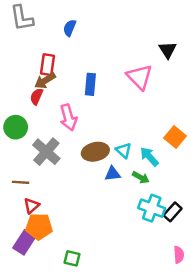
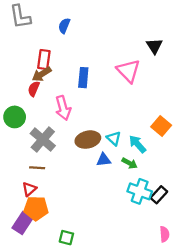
brown line: (21, 182) -> (37, 168), moved

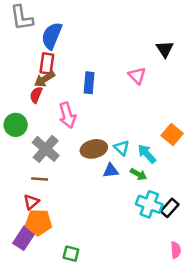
blue semicircle: (64, 26) -> (52, 36), moved, size x1.6
pink triangle: (128, 71) -> (137, 76), size x0.7

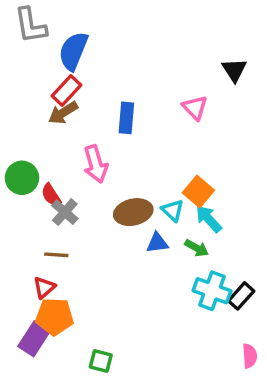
red rectangle: (47, 63) -> (66, 90), turned 35
red semicircle: (36, 95) -> (51, 195), moved, turned -56
orange square: (172, 134) -> (198, 192), moved
gray cross: (46, 149) -> (65, 212), size x0.7

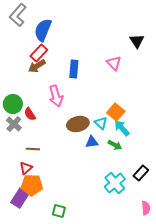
gray L-shape: (31, 25) -> (18, 15), turned 50
gray cross: (65, 212) -> (14, 124), moved
cyan cross: (212, 291) -> (115, 183), moved, turned 30

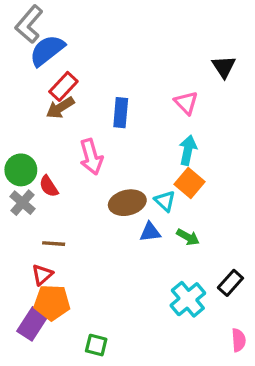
blue semicircle: (43, 30) -> (47, 50), moved, turned 30
cyan arrow: (122, 128) -> (188, 150), moved, turned 54

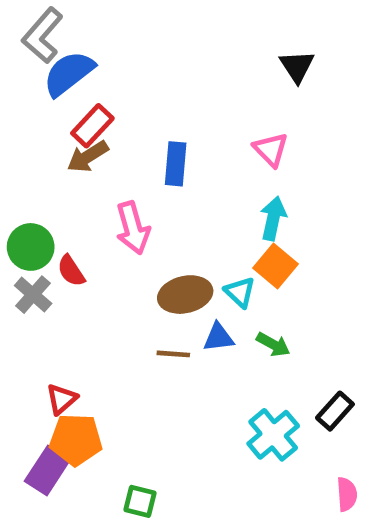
black triangle: (224, 67) -> (297, 66), moved
brown line: (54, 244) -> (173, 354), moved

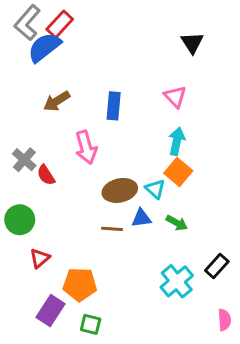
red rectangle: (92, 126) -> (60, 24), moved
green circle: (31, 247) -> (20, 220), moved
gray cross: (33, 295) -> (24, 160), moved
orange pentagon: (76, 440) -> (80, 284), moved
purple rectangle: (47, 470) -> (51, 311), moved

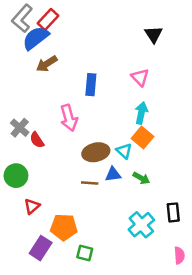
brown arrow: (57, 101) -> (47, 64), moved
black rectangle: (217, 266) -> (173, 212), turned -48
green square: (91, 324) -> (85, 253), moved

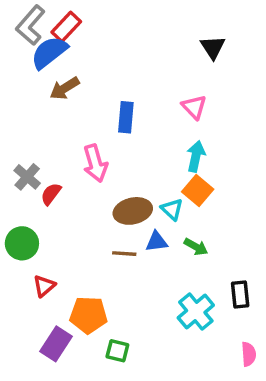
red semicircle: (37, 140) -> (51, 194), turned 70

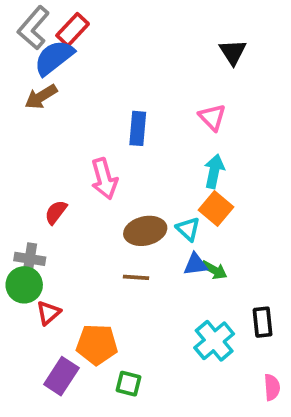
brown arrow: (65, 88) -> (41, 97), moved
gray cross: (27, 177) -> (30, 259), moved, turned -32
blue triangle: (157, 242) -> (196, 264), moved
green circle: (22, 243) -> (24, 285), moved

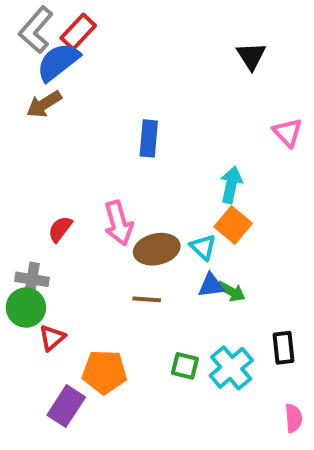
pink triangle: (212, 117) -> (288, 132), moved
pink arrow: (104, 179) -> (118, 223), moved
green square: (128, 384) -> (185, 366), moved

